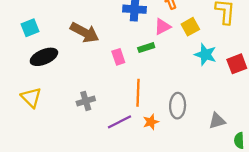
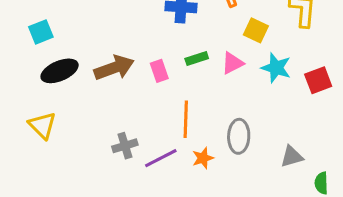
pink triangle: (162, 27) -> (232, 63), moved
yellow square: (190, 27) -> (256, 30), turned -36
brown arrow: (85, 32) -> (114, 68), moved, turned -48
gray cross: (86, 101) -> (125, 146), moved

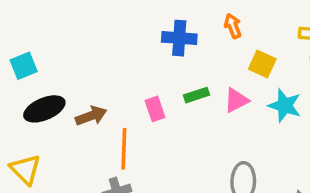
brown arrow: (114, 68) -> (91, 116), moved, size x0.7
orange line: (186, 119) -> (124, 149), moved

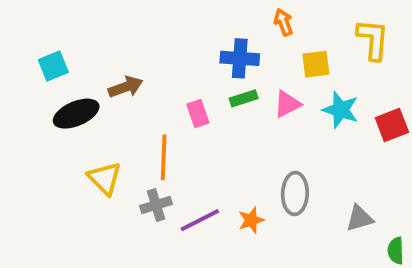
blue cross: (179, 38) -> (240, 58), moved
yellow square: (262, 64) -> (316, 64), turned -32
brown arrow: (91, 116) -> (126, 87), moved
yellow triangle: (25, 169) -> (105, 178), moved

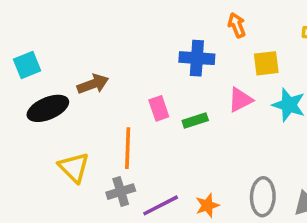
green rectangle: (244, 98) -> (195, 120), moved
gray ellipse: (295, 194) -> (263, 197), moved

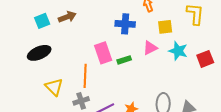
cyan square: (27, 65) -> (42, 21), moved
brown arrow: (93, 84) -> (67, 17), moved
pink rectangle: (159, 108) -> (103, 53), size x1.5

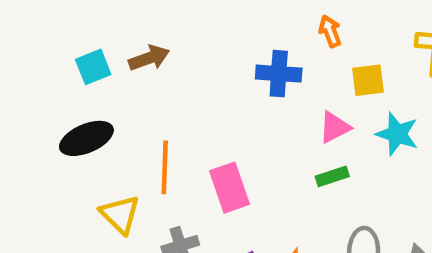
pink rectangle: (103, 53) -> (229, 188), moved
green rectangle: (124, 60) -> (332, 176), moved
orange line: (85, 76) -> (165, 167), moved

